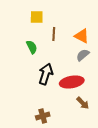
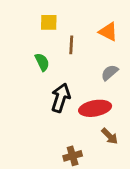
orange triangle: (82, 36) -> (108, 32), moved
brown cross: (43, 116) -> (73, 156), moved

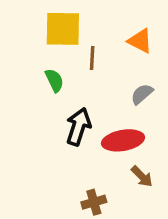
yellow square: (49, 22) -> (63, 29), size x1.6

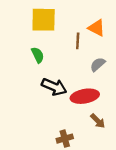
brown line: (92, 58) -> (78, 41), moved
black arrow: (78, 127) -> (54, 87), turned 95

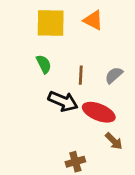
orange triangle: (97, 28) -> (93, 20), moved
brown line: (78, 41) -> (81, 75), moved
red ellipse: (85, 96) -> (99, 112), turned 32

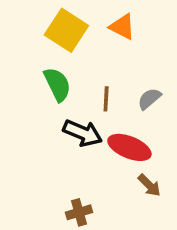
yellow square: (51, 23) -> (66, 30), turned 32
green semicircle: (44, 64) -> (57, 84), size x1.4
brown cross: (75, 162) -> (79, 212), moved

